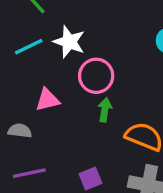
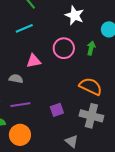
white star: (69, 42) -> (75, 15), moved
green arrow: (105, 110) -> (91, 48), moved

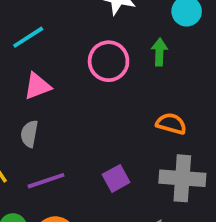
pink triangle: (34, 61) -> (37, 86), moved
gray semicircle: (16, 79) -> (29, 134), turned -80
orange semicircle: (91, 86) -> (171, 124), size x0.7

